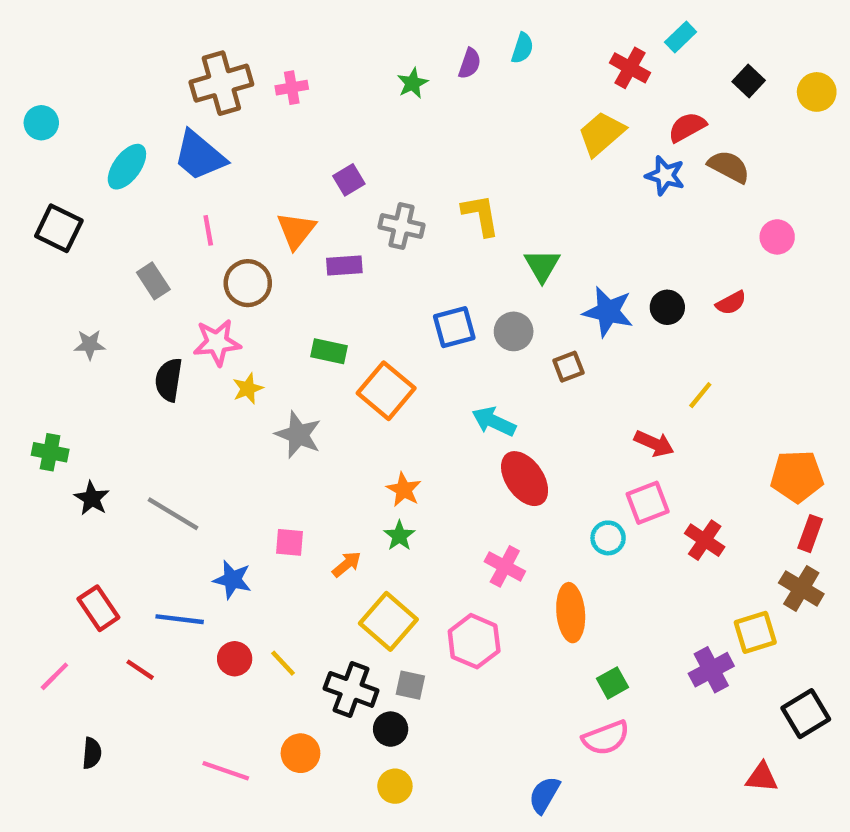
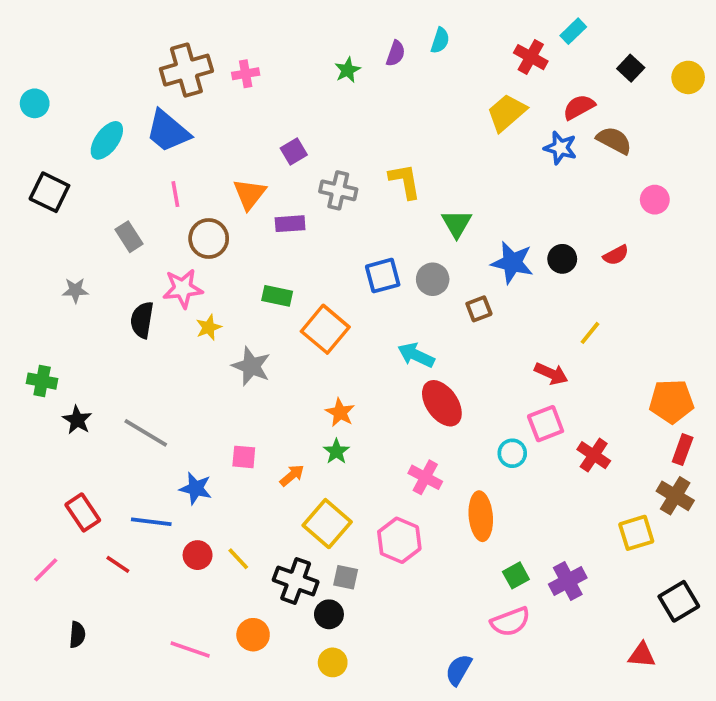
purple cross: (711, 670) -> (568, 581), moved

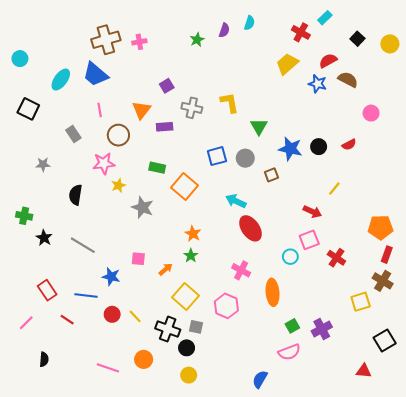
black semicircle: (142, 320) -> (75, 195), moved

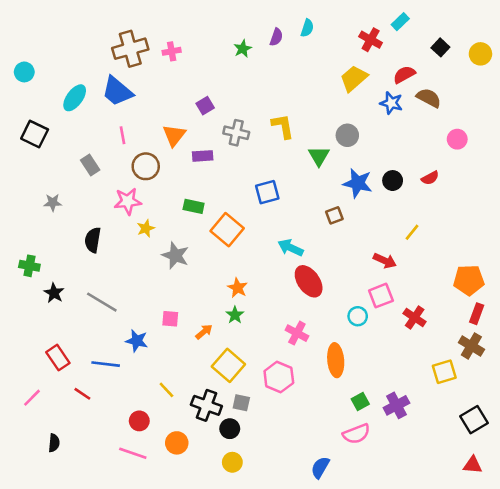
gray circle: (245, 158) -> (347, 135), moved
red circle: (112, 314) -> (139, 421), moved
red triangle: (364, 371) -> (473, 465), moved

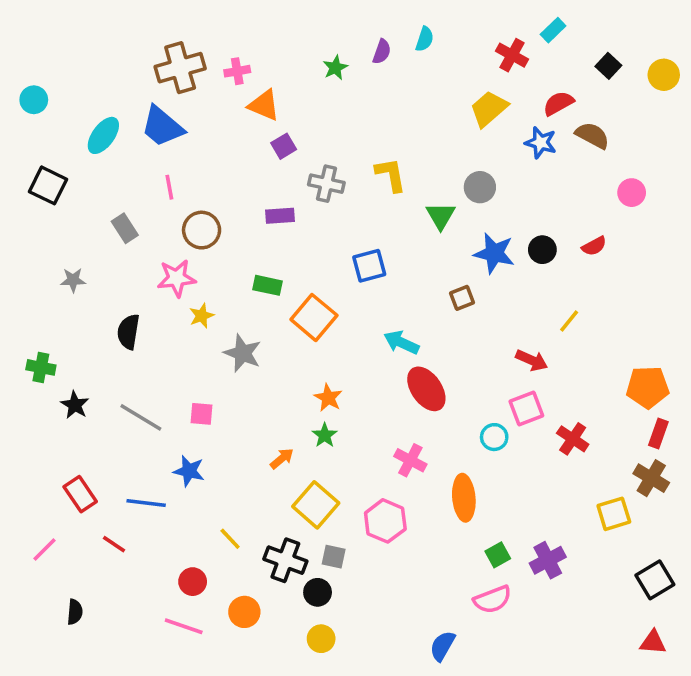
orange triangle: (174, 135) -> (264, 105), moved, turned -45
pink square: (170, 319) -> (202, 414), moved

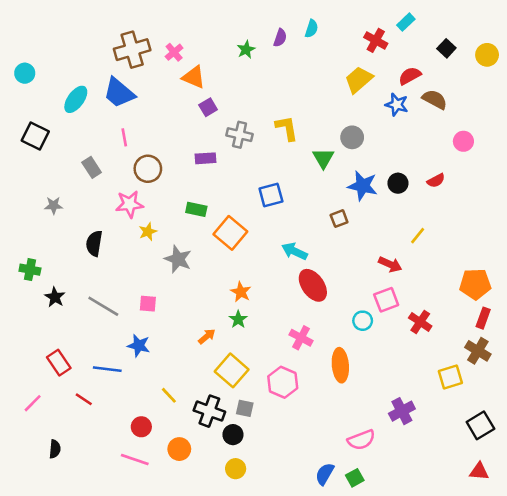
pink cross: (237, 71) -> (174, 52), turned -30
green square: (498, 555) -> (355, 478), moved

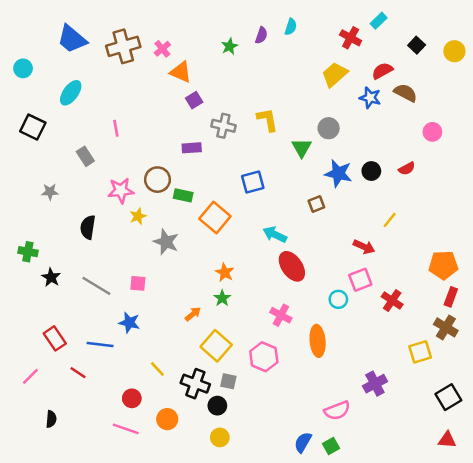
blue trapezoid: (119, 93) -> (72, 39), moved
brown circle: (148, 169) -> (157, 180), moved

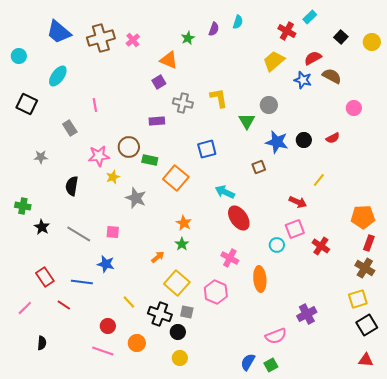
orange triangle: (181, 72) -> (169, 60), moved
yellow square: (420, 352) -> (358, 299), moved

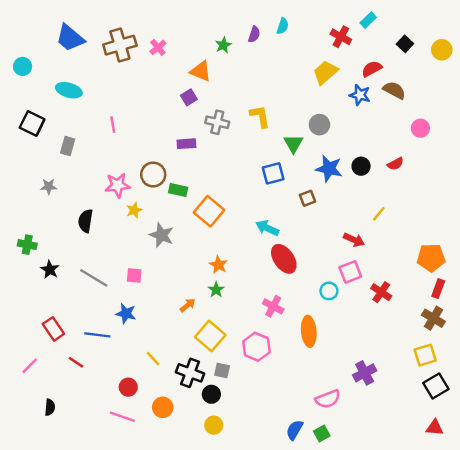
cyan ellipse: (58, 76) -> (69, 90), turned 70
gray rectangle: (70, 128) -> (68, 146), moved, turned 49
blue square: (207, 149) -> (273, 173), moved

